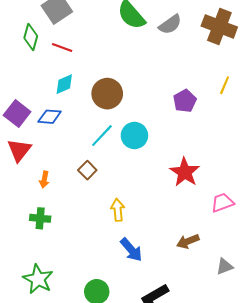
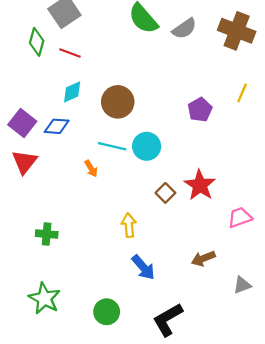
cyan line: (102, 136) -> (112, 146), turned 60
brown square: (87, 170) -> (165, 193), moved
orange arrow: (44, 180) -> (91, 169), moved, turned -42

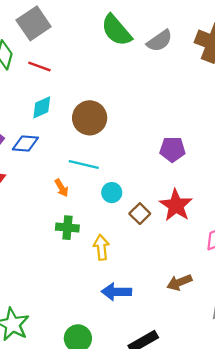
purple pentagon: (200, 110) -> (172, 149), moved, turned 30
cyan circle: (147, 146) -> (112, 193), moved, size x0.7
green cross: (47, 234) -> (67, 228), moved
blue arrow: (143, 267) -> (116, 292), turned 132

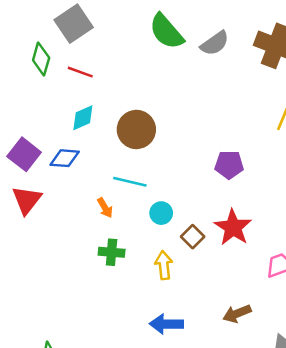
yellow arrow: (101, 247) -> (164, 265), moved

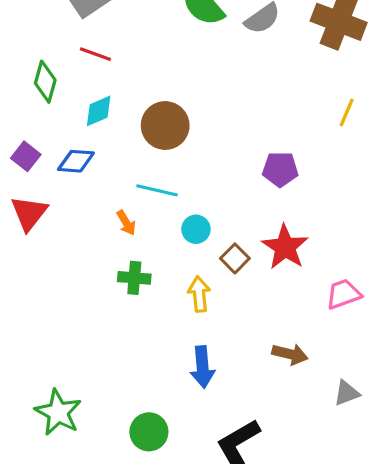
green diamond: (41, 59) -> (45, 82), moved
purple square: (24, 154) -> (26, 156), size x0.7
brown arrow: (237, 314) -> (290, 354), turned -144
blue arrow: (166, 324) -> (202, 367), turned -96

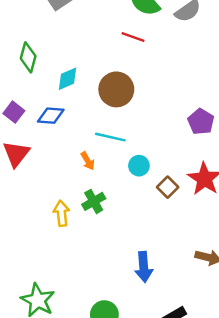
red line: (95, 54) -> (133, 37), moved
purple pentagon: (280, 169) -> (201, 122), turned 30
green cross: (134, 278) -> (94, 201), turned -35
yellow arrow: (199, 294) -> (62, 213), moved

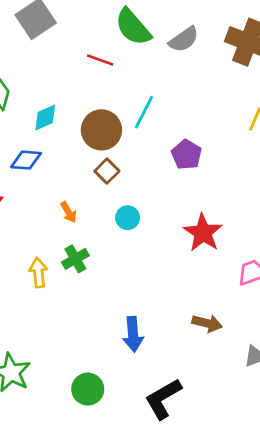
red line: (133, 37) -> (100, 60), moved
purple pentagon: (201, 122) -> (186, 155), moved
cyan line: (110, 137) -> (144, 112), moved, turned -76
brown square: (168, 187) -> (107, 171), moved

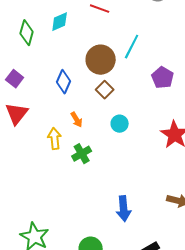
cyan diamond: (45, 118) -> (60, 22), moved
blue diamond: (26, 160) -> (64, 82), moved, turned -70
yellow arrow: (38, 273) -> (55, 139), moved

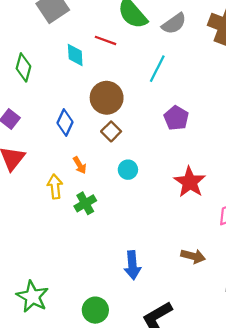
cyan diamond: (60, 22) -> (75, 55), moved, turned -70
cyan line: (132, 47) -> (157, 69), moved

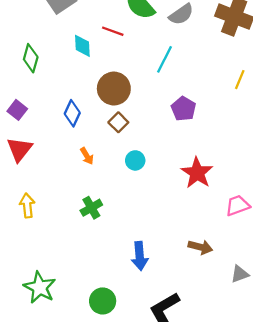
yellow arrow: (55, 186) -> (27, 205), moved
green cross: (85, 203) -> (91, 208), moved

